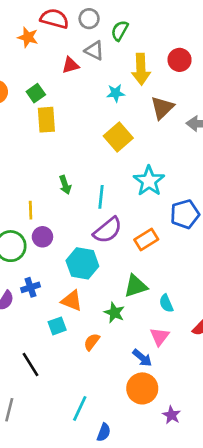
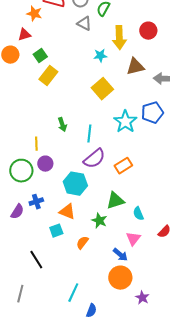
red triangle: (70, 65) -> (24, 35), moved
brown triangle: (162, 108) -> (135, 67), turned 30
yellow rectangle: (46, 120) -> (48, 76), turned 42
blue pentagon: (185, 214) -> (152, 113), moved

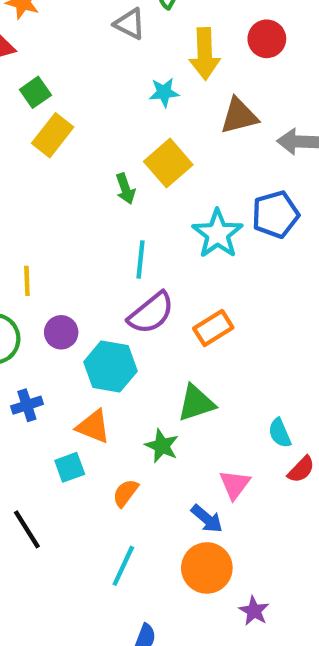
green arrow: (62, 125) -> (125, 189), moved
purple circle: (45, 164) -> (61, 332), moved
cyan semicircle: (138, 214) -> (280, 433), moved
cyan line: (73, 293) -> (123, 566), moved

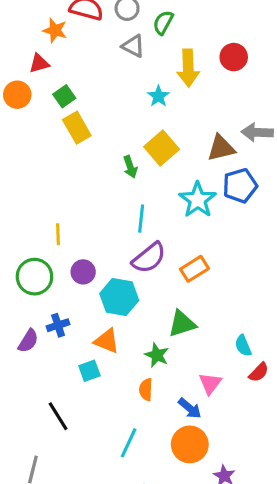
cyan star: (164, 92) -> (158, 96), turned -30
brown triangle: (239, 116) -> (221, 148), moved
yellow rectangle: (53, 135) -> (77, 128), turned -68
orange semicircle: (125, 493) -> (146, 390), moved, turned -35

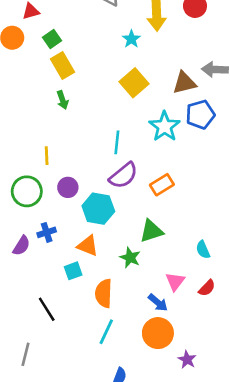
green arrow: (130, 167) -> (63, 100), moved
red semicircle: (259, 372) -> (207, 288), moved
orange semicircle: (146, 390) -> (104, 293), moved, size x1.5

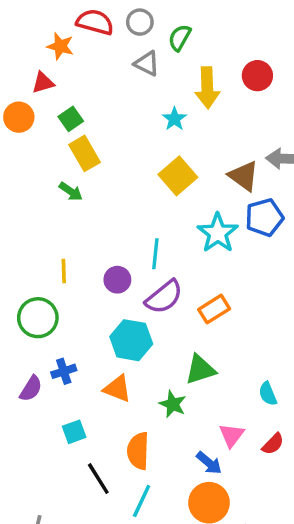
brown triangle: (184, 83) -> (244, 176), turned 50
green arrow: (63, 100) -> (71, 191), moved, turned -36
purple circle: (68, 187) -> (117, 280), moved
cyan square: (73, 271) -> (74, 432), moved
black line: (47, 309) -> (98, 479), moved

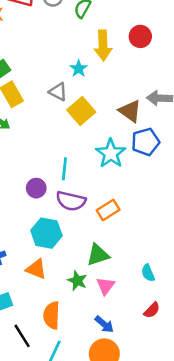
gray triangle: (147, 64) -> (58, 92), moved
purple semicircle: (164, 297) -> (71, 201), turned 52
pink triangle: (231, 435) -> (106, 286), moved

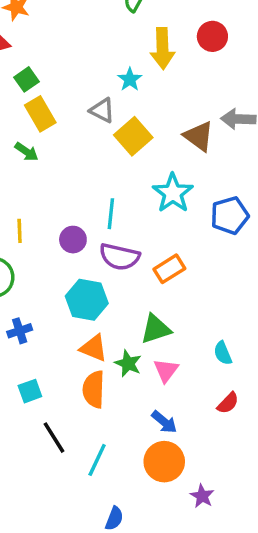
blue pentagon: (145, 142) -> (230, 215), moved
orange triangle: (36, 269) -> (94, 348), moved
orange semicircle: (52, 315) -> (94, 389), moved

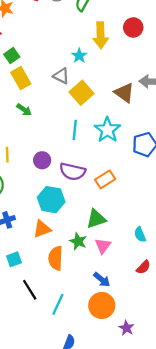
green arrow: (26, 152) -> (24, 110), moved
cyan line: (111, 214) -> (75, 130), moved
orange triangle: (94, 348) -> (42, 229), moved, turned -42

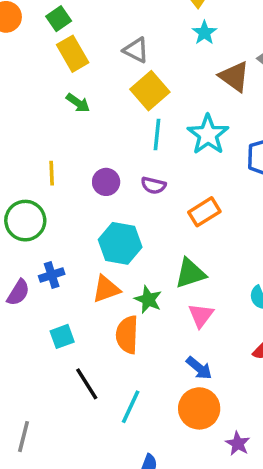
cyan star: (79, 56) -> (204, 33), moved
yellow square: (81, 93) -> (150, 91), moved
purple semicircle: (72, 172) -> (153, 185), moved, size x0.6
green star: (78, 241) -> (148, 300), moved

